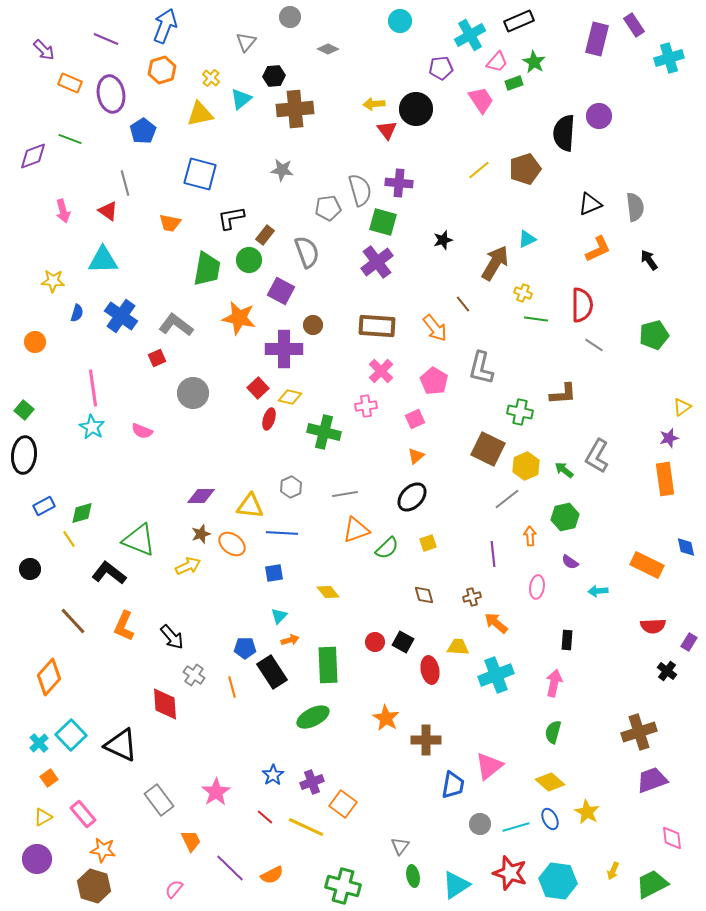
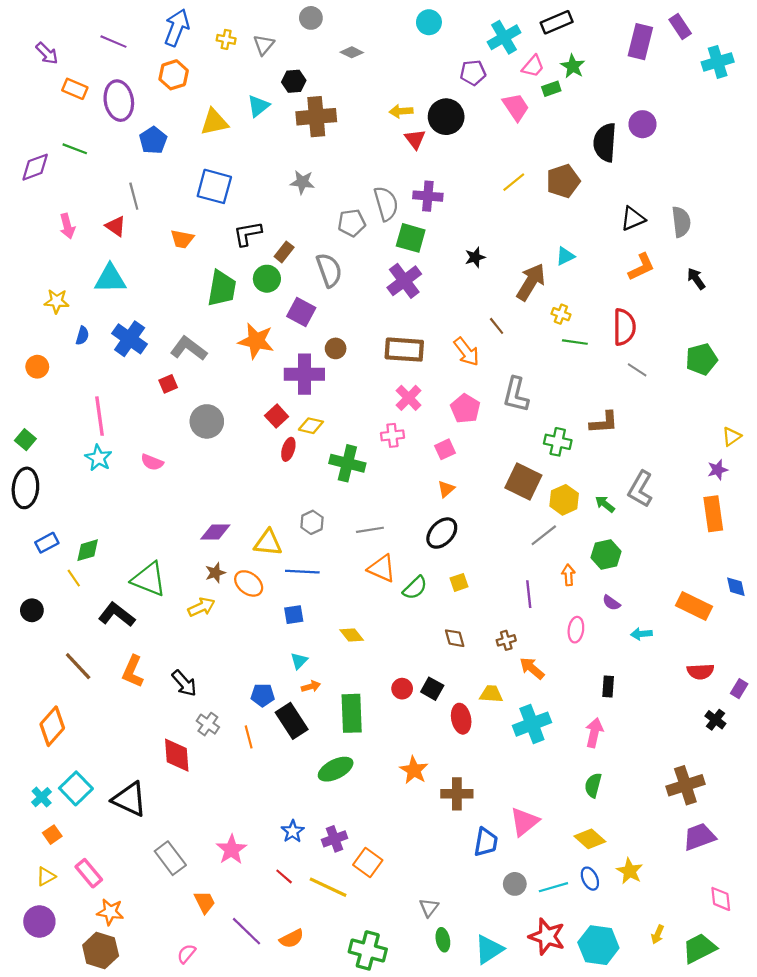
yellow cross: (211, 78) -> (226, 39), moved, turned -30
orange triangle: (356, 530) -> (382, 568), turned 44

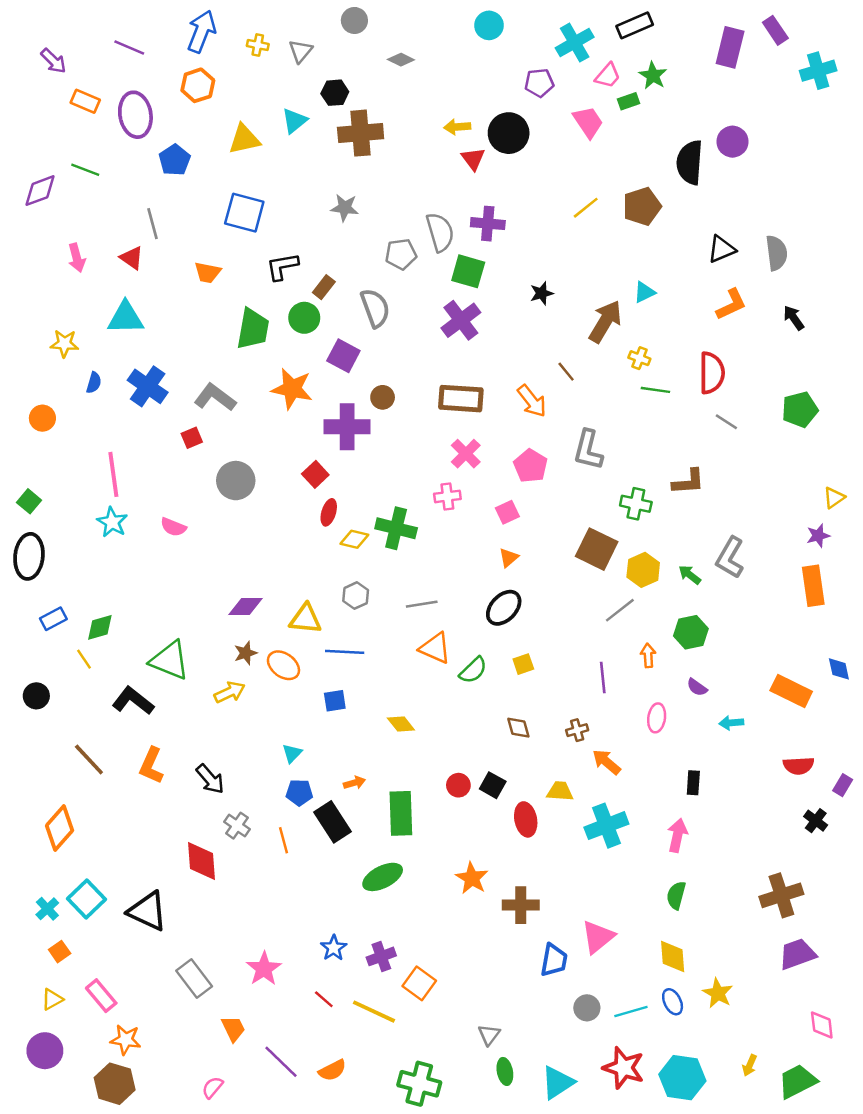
yellow diamond: (311, 426) -> (354, 539), moved
cyan triangle: (299, 661) -> (292, 753), moved
yellow diamond: (590, 839) -> (673, 956), turned 44

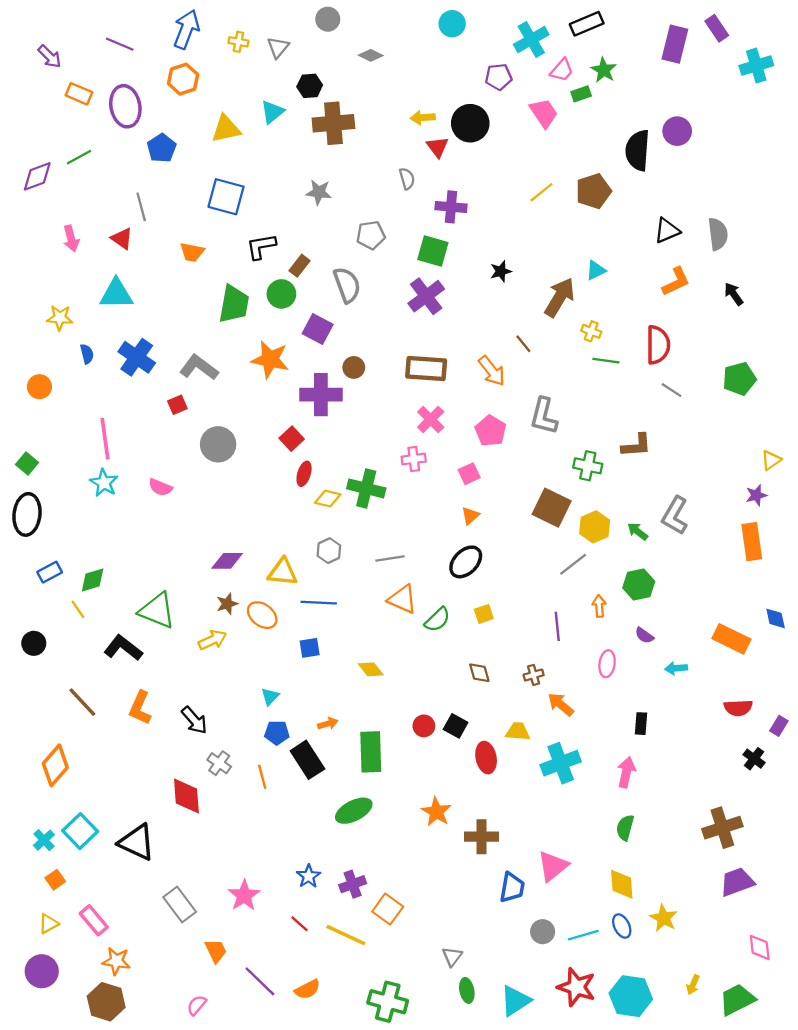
green line: (85, 170) -> (79, 157), turned -50
gray semicircle: (440, 232) -> (407, 179), moved, size x0.6
blue semicircle: (94, 383) -> (87, 354), turned -30

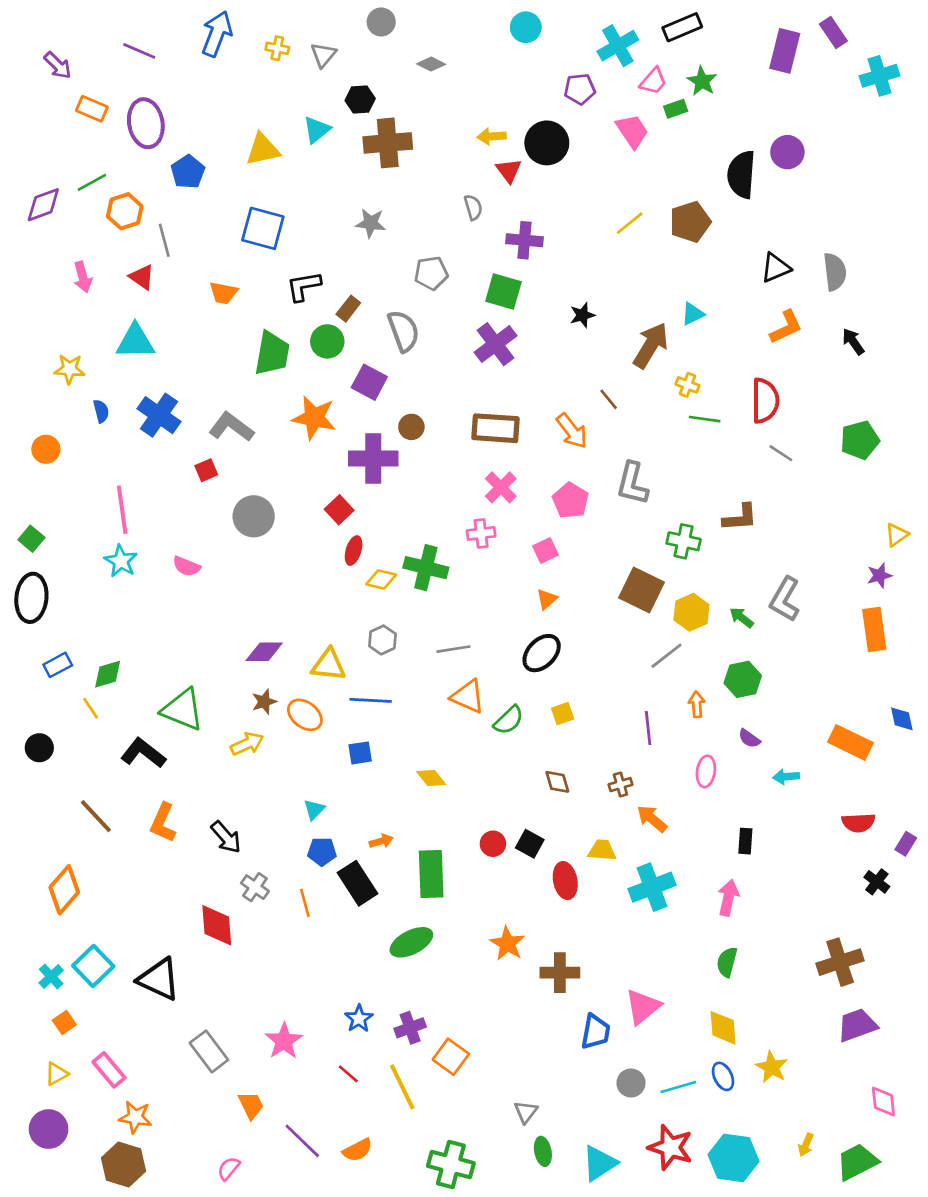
orange hexagon: (183, 79) -> (125, 211), moved
yellow line: (346, 935) -> (402, 1087), turned 39

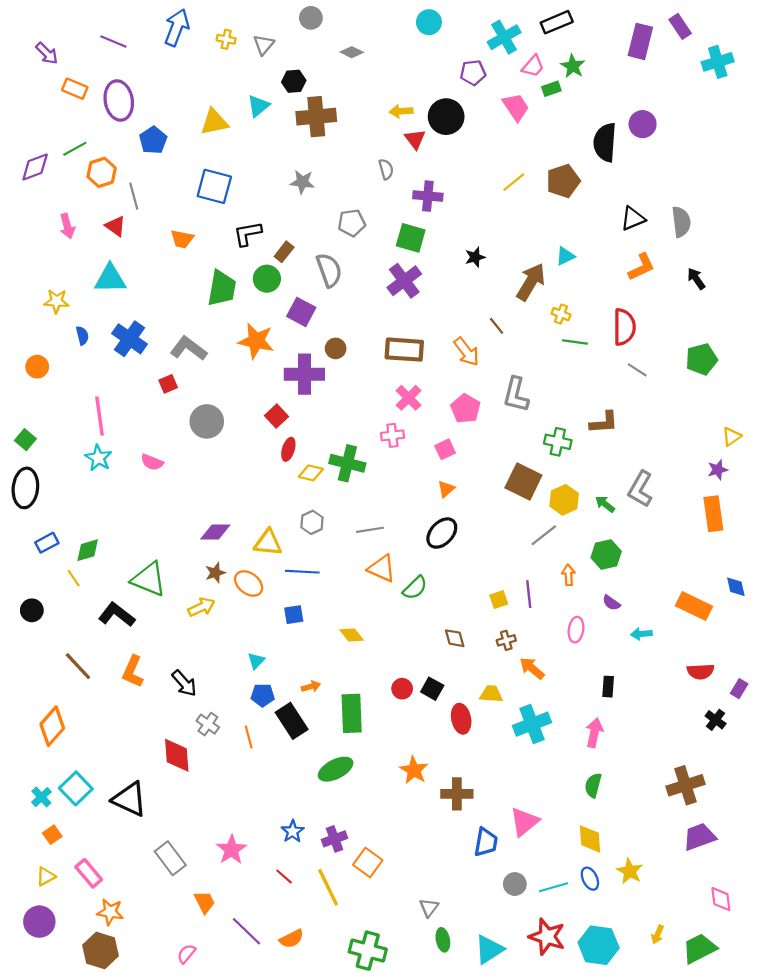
yellow square: (563, 714) -> (499, 600), moved

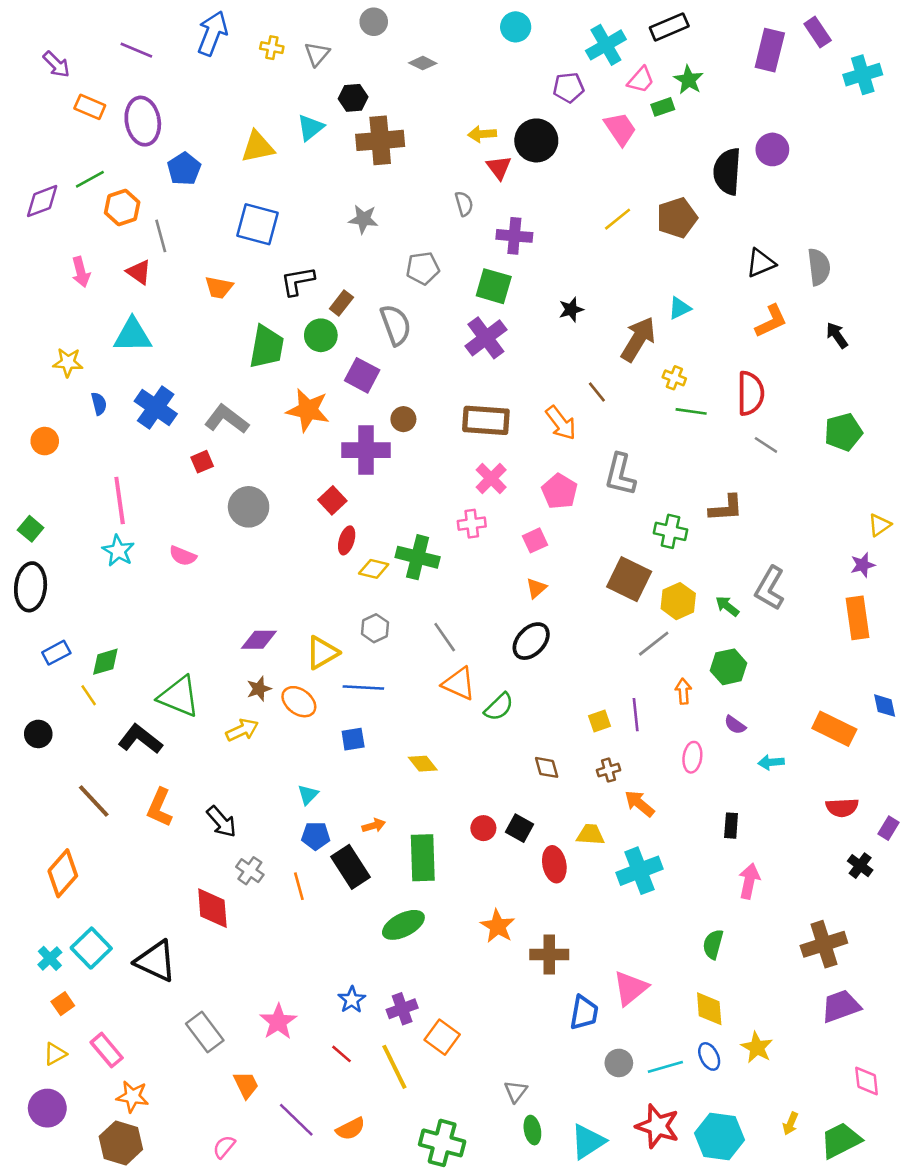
gray line: (370, 530) -> (445, 637), turned 64
yellow triangle: (268, 543) -> (322, 653), turned -36
pink arrow: (594, 733) -> (749, 881), moved

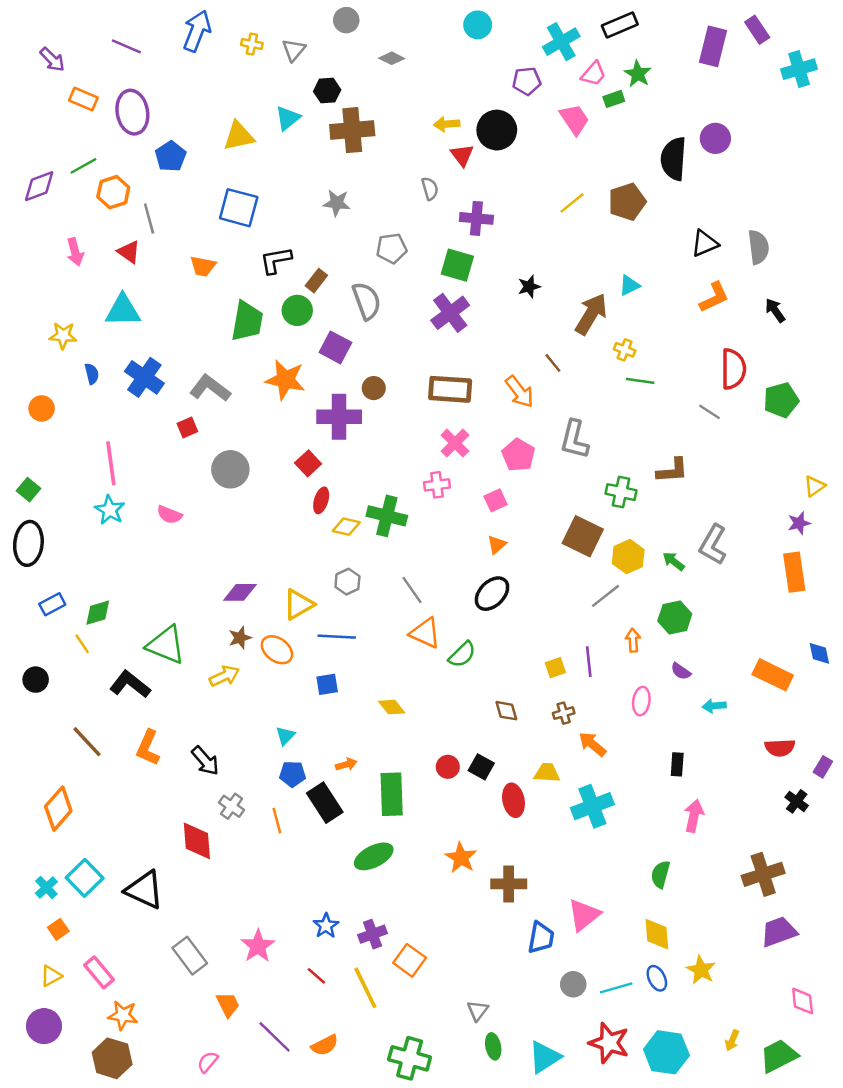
red semicircle: (750, 393) -> (733, 369), moved

